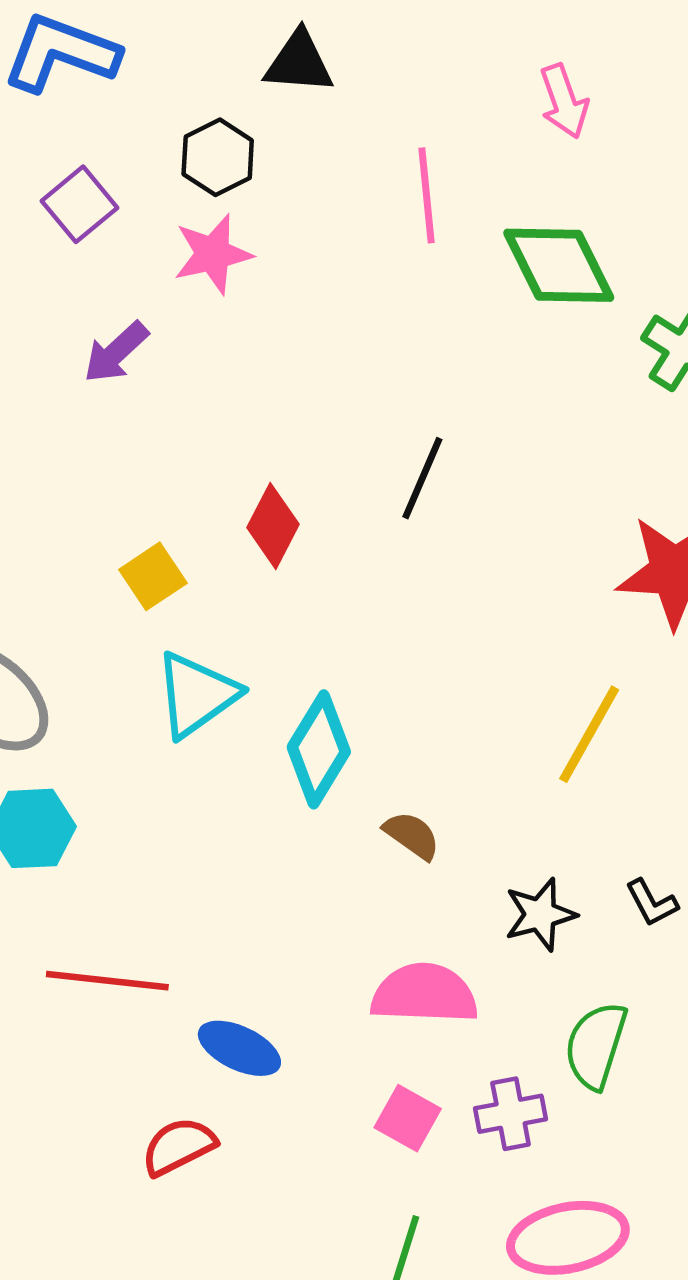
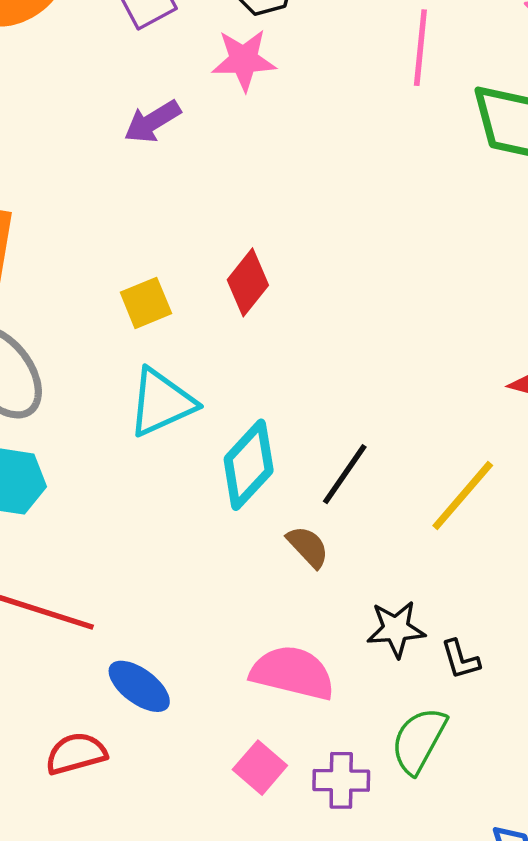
black line: (422, 478) -> (345, 474), moved
black L-shape: (652, 903) -> (460, 659), moved

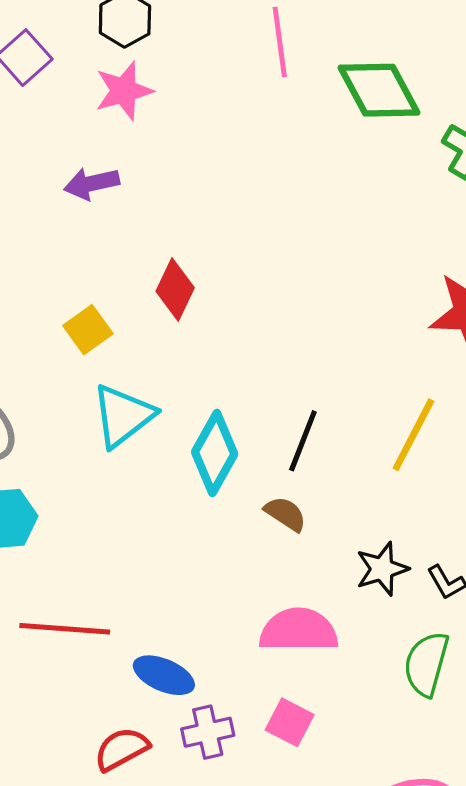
purple arrow: (152, 122) -> (92, 183), moved, turned 32
purple cross: (341, 780) -> (208, 732), moved

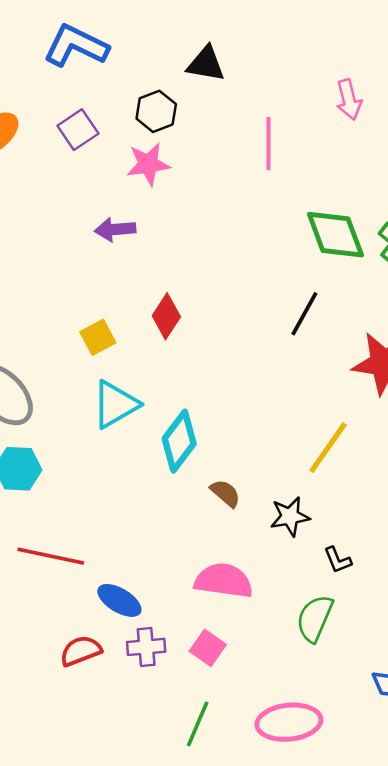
green diamond: (379, 90) -> (335, 235), moved
black line: (303, 441) -> (304, 314), moved
black star: (382, 569) -> (290, 516), moved

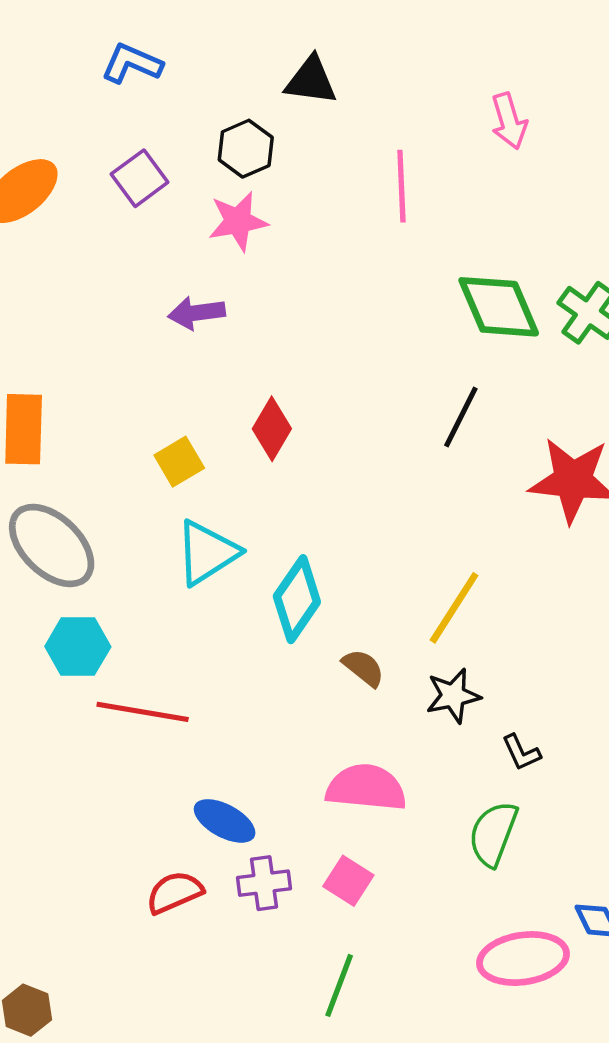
blue L-shape: (76, 46) -> (132, 63), size x0.7
yellow line: (328, 448) -> (454, 608), moved
red line: (51, 556) -> (143, 712), moved
pink ellipse: (289, 722) -> (523, 959), moved

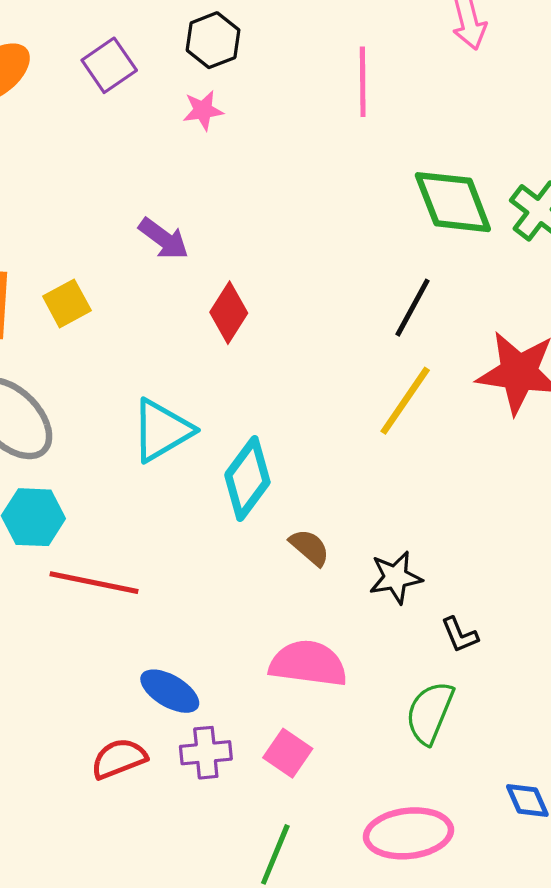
pink star: (238, 221) -> (203, 110), size x0.7
purple arrow: (196, 313) -> (164, 239), moved, turned -138
yellow square: (179, 462) -> (67, 303), moved
yellow line: (454, 608) -> (405, 401), moved
pink ellipse: (523, 959) -> (409, 833), moved

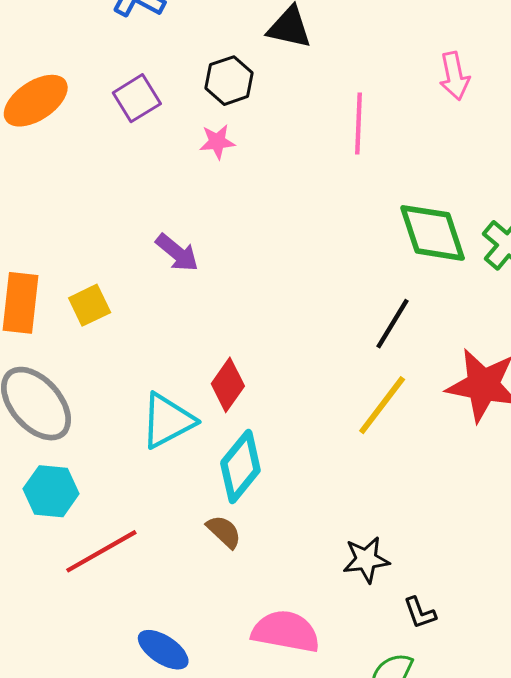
red diamond: (229, 313) -> (228, 385), moved
brown semicircle: (310, 547) -> (224, 532), moved
red line: (94, 583) -> (101, 551), turned -44

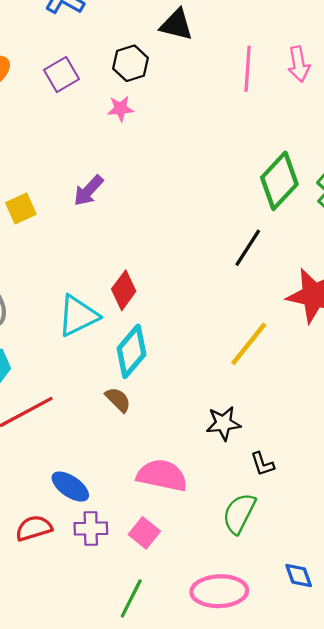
pink line: (359, 123) -> (248, 69), moved
green diamond: (433, 233) -> (279, 181), turned 60
purple arrow: (177, 253) -> (88, 191), turned 92
yellow square: (90, 305) -> (21, 209), moved
yellow line: (382, 405) -> (249, 344), moved

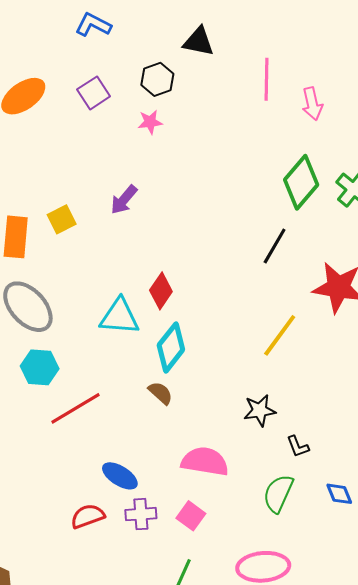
pink arrow: (299, 64) -> (312, 104), moved
cyan triangle: (78, 316) -> (120, 317), turned 33
blue diamond: (299, 576) -> (339, 494), moved

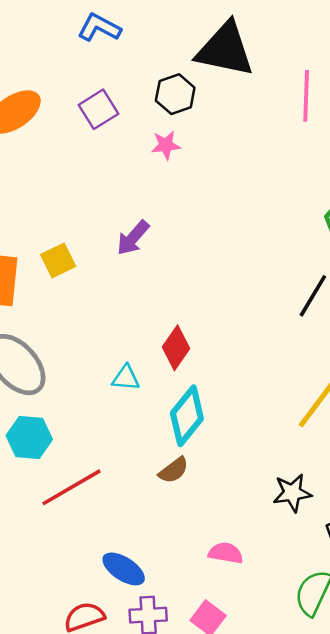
black triangle: (199, 42) -> (225, 49), size x1.6
cyan triangle: (120, 317) -> (126, 378), size x0.6
brown semicircle: (160, 393) -> (174, 470), turned 100
pink semicircle: (205, 461) -> (226, 553), size x0.6

